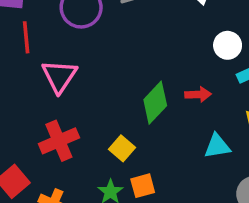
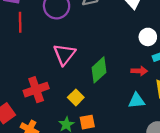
pink triangle: (59, 76) -> (64, 54), moved
red arrow: (198, 94) -> (139, 71), moved

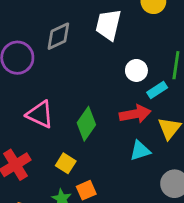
pink triangle: (64, 54) -> (40, 114), turned -30
red arrow: (139, 71) -> (135, 114), size x1.5

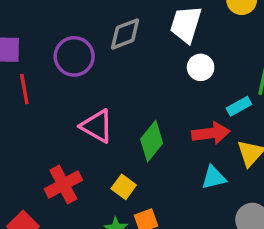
white circle: (136, 70) -> (201, 67), moved

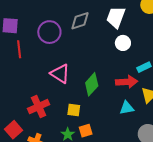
yellow square: (124, 187) -> (74, 110), turned -32

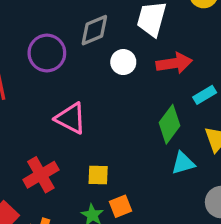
white circle: (123, 43) -> (123, 62), moved
red arrow: (127, 82) -> (174, 63), moved
green diamond: (92, 84) -> (170, 124), moved

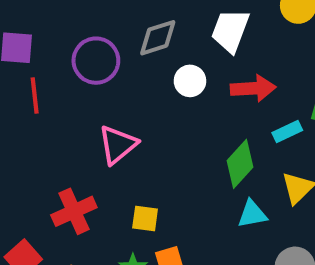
pink triangle: (71, 118) -> (118, 145), turned 48

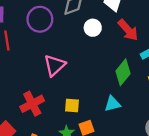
red arrow: (253, 88) -> (128, 30), turned 55
cyan triangle: (252, 214) -> (112, 104), moved

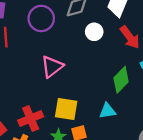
red cross: (32, 104) -> (31, 119), moved
yellow square: (72, 105) -> (66, 109), size x1.5

